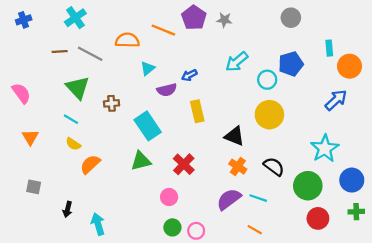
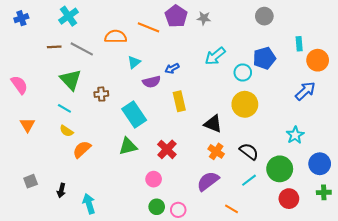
cyan star: (325, 148) -> (295, 135), size x0.7
gray square: (34, 187) -> (31, 181), moved, turned -32
cyan line: (258, 198) -> (249, 180), moved, turned -56

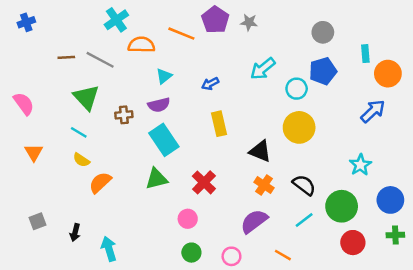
cyan cross: (68, 16) -> (116, 20), moved
gray circle: (264, 16) -> (323, 32), moved
purple semicircle: (152, 82) -> (159, 105), moved
pink circle: (178, 210) -> (231, 256), moved

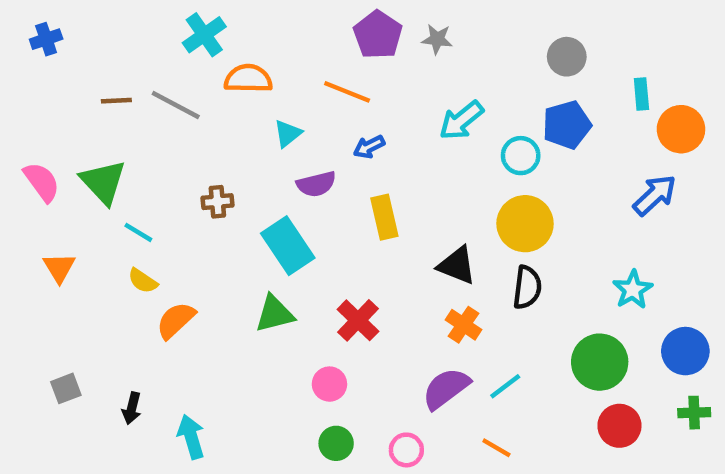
orange line: (181, 34) -> (347, 92), moved
green triangle: (86, 97) -> (103, 182), moved
purple semicircle: (159, 105) -> (316, 184), moved
black semicircle: (304, 185) -> (527, 287), moved, turned 60
cyan line: (304, 220) -> (505, 386), moved

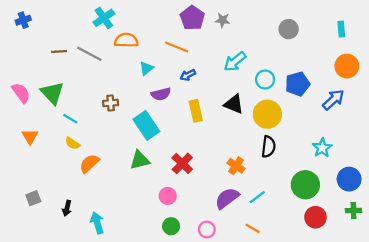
cyan rectangle: (641, 94) -> (341, 29), moved
blue pentagon: (567, 125) -> (298, 84), moved
black triangle: (457, 265) -> (234, 104), moved

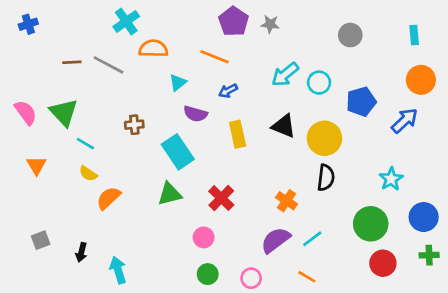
cyan circle: (265, 79) -> (319, 83), moved
purple semicircle: (161, 94) -> (195, 114), turned 30

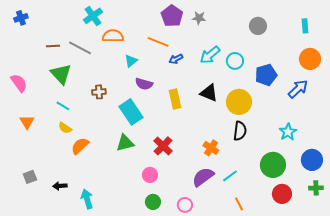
blue arrow: (228, 91) -> (176, 59), moved
green triangle: (64, 112) -> (61, 74), moved
black arrow: (81, 252) -> (60, 186), turned 72
orange line: (307, 277) -> (239, 204), moved, turned 32

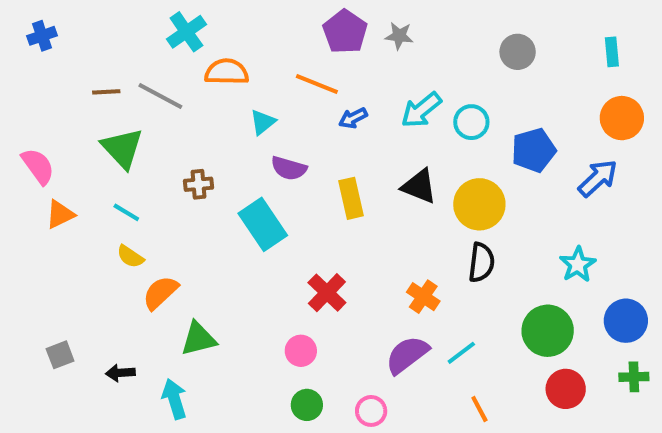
orange triangle: (27, 122) -> (60, 214), moved, turned 35
green triangle: (125, 143) -> (199, 339), moved

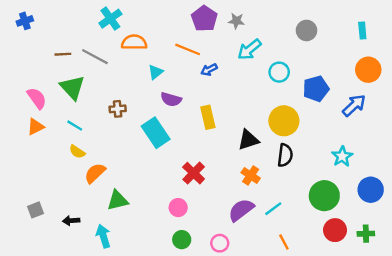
cyan arrow: (421, 110) -> (249, 49), moved
pink semicircle: (38, 166) -> (37, 98), moved
black triangle: (419, 186) -> (248, 140), moved, turned -40
green cross: (634, 377) -> (366, 234), moved

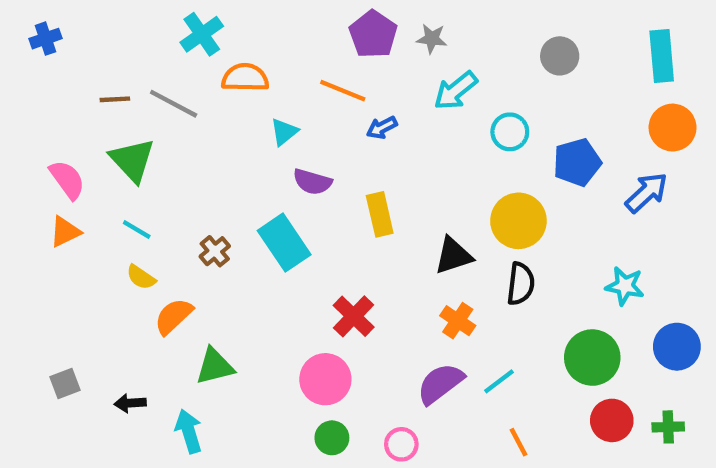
cyan rectangle: (362, 30) -> (662, 56), size x1.6
brown cross: (118, 109) -> (215, 251), moved, turned -35
cyan star: (342, 156) -> (625, 286), turned -30
pink circle: (178, 208) -> (325, 379), size x1.5

